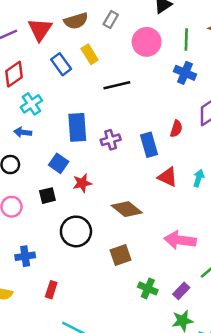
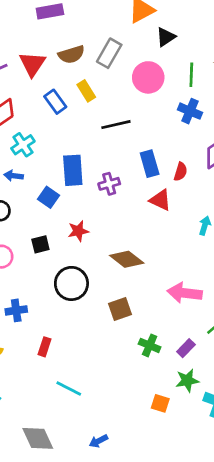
gray rectangle: (111, 20) -> (109, 53), size x1.5
blue rectangle: (149, 145) -> (150, 164), moved
blue square: (59, 163) -> (49, 197), moved
red triangle: (168, 177) -> (160, 200), moved

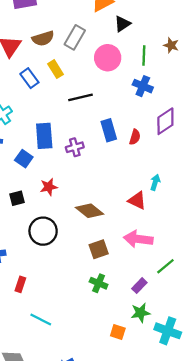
red triangle: (160, 200) -> (137, 201), moved
brown square: (120, 309) -> (99, 249), moved
green cross: (150, 345) -> (99, 283), moved

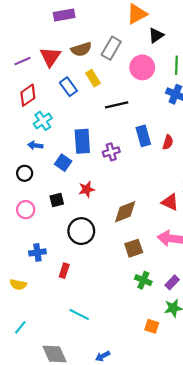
brown diamond: (90, 211) -> (125, 212), turned -60
green cross: (99, 283) -> (143, 280), moved
red rectangle: (20, 284) -> (64, 271), moved

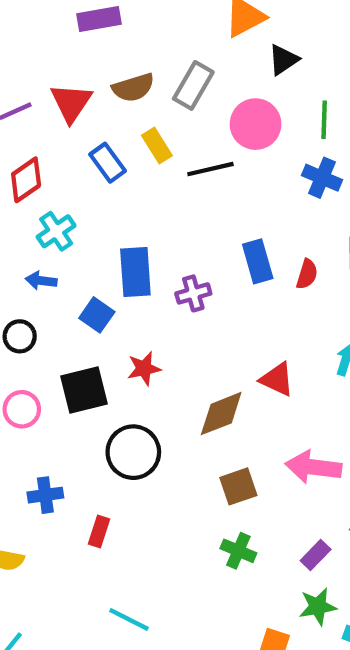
black line: (117, 105) -> (210, 169), moved
black square: (57, 200) -> (84, 390), size x1.6
red triangle: (170, 202) -> (277, 379), moved
green cross: (143, 280) -> (238, 551), moved

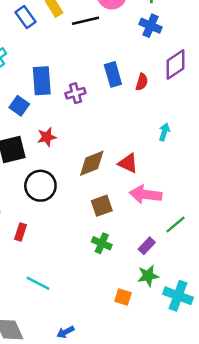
red triangle: (277, 379) -> (128, 163), moved

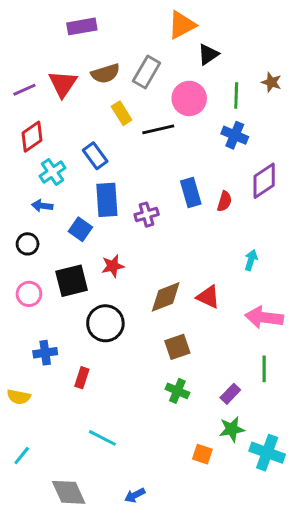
blue rectangle: (25, 17) -> (95, 156), moved
pink arrow: (145, 194) -> (264, 317), moved
green line: (176, 224) -> (264, 369), turned -50

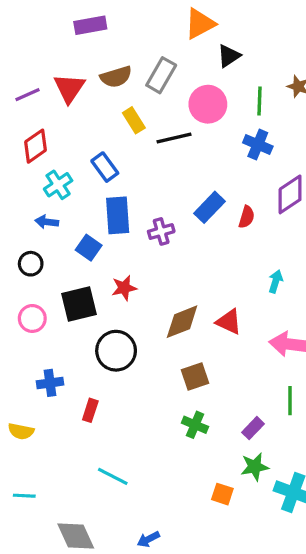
blue rectangle: (191, 193) -> (210, 207), turned 60
cyan line: (22, 456) -> (24, 496), turned 54

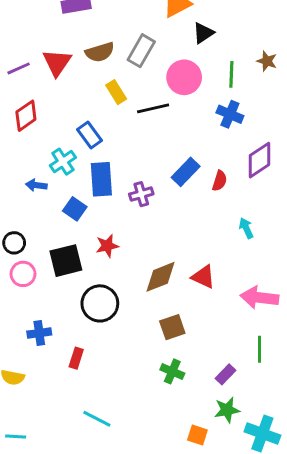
cyan cross: (58, 185) -> (63, 162), moved
black circle: (31, 264) -> (14, 243), moved
cyan arrow: (276, 281) -> (246, 228), moved, turned -42

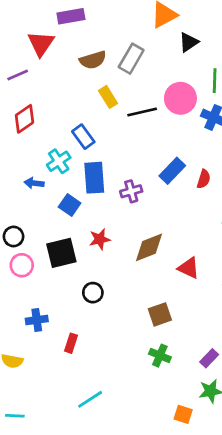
red triangle: (57, 63) -> (41, 44), moved
pink circle: (184, 77) -> (180, 98), moved
brown diamond: (160, 277) -> (149, 247), moved
black circle: (100, 303) -> (93, 293), size x0.6
cyan line: (97, 419) -> (90, 399), turned -60

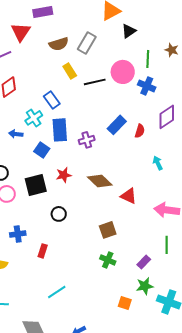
brown diamond: (149, 247) -> (100, 181), turned 65

